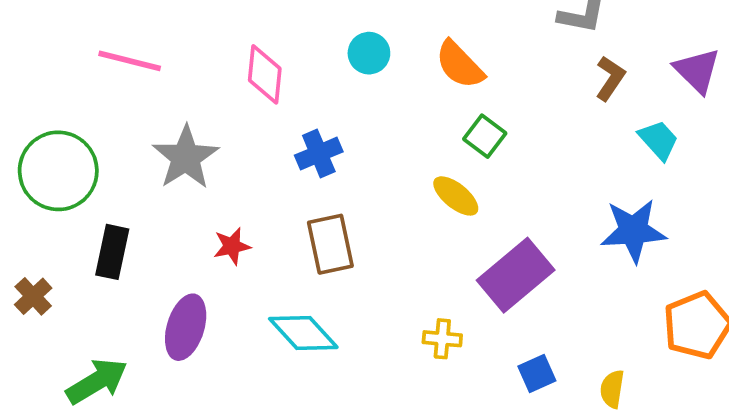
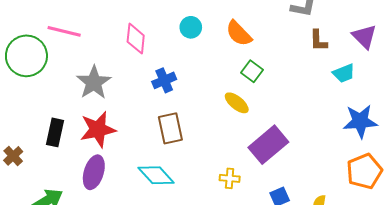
brown L-shape: (610, 78) -> (318, 41), turned 145
cyan trapezoid: (658, 140) -> (344, 73), turned 110
green circle: (58, 171) -> (26, 56), moved
blue star: (633, 231) -> (360, 121), moved
red star: (232, 246) -> (98, 129), moved, size x1.8

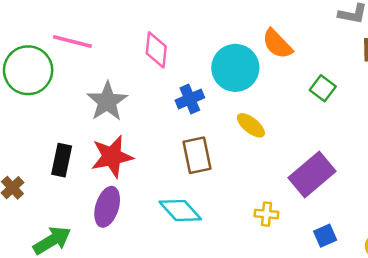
cyan circle: (191, 27) -> (235, 68), moved, size x1.8
green square: (252, 71) -> (323, 88), moved
yellow ellipse: (237, 103) -> (251, 125), moved

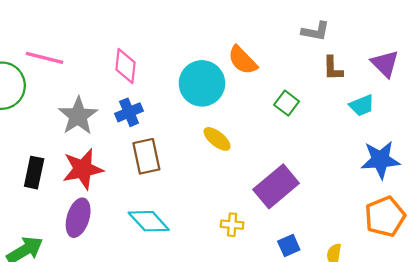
blue cross: (190, 99) -> (129, 112), moved
brown rectangle: (197, 155) -> (146, 156), moved

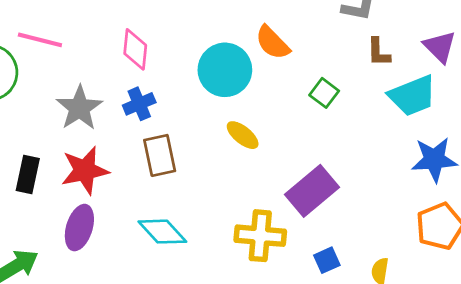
cyan trapezoid: (362, 105) -> (413, 96), size x1.6
yellow cross: (232, 225) -> (260, 236), size x1.8

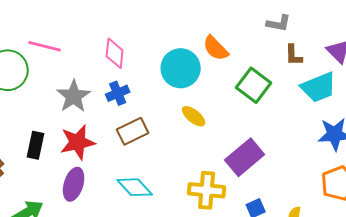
green square: (324, 93) -> (254, 85), size x1.6
brown rectangle: (160, 155) -> (133, 131), turned 76

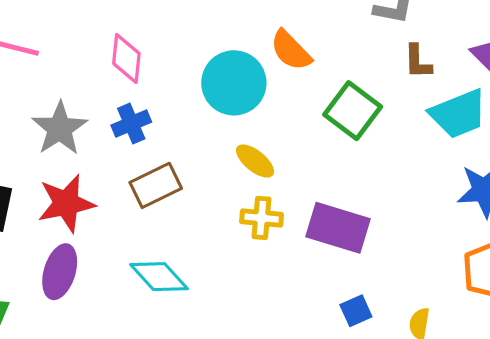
purple rectangle: (245, 157) -> (338, 228), turned 57
yellow cross: (207, 190) -> (262, 218), moved, size x0.7

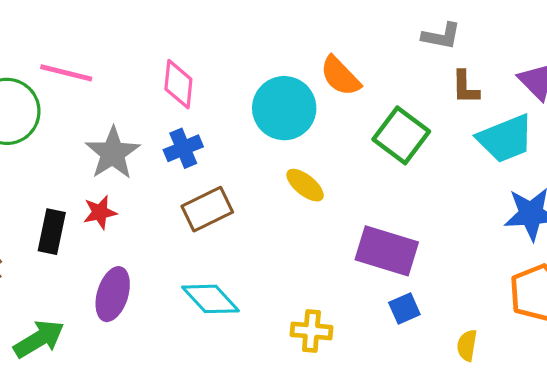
red star: (66, 203) -> (100, 212), moved, size x0.6
yellow cross: (262, 218) -> (311, 331), moved
blue square: (356, 311) -> (404, 309), moved

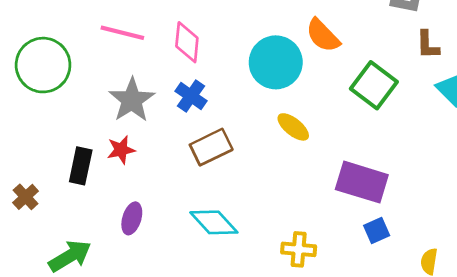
pink line: (66, 73) -> (122, 33), moved
blue cross: (183, 148) -> (191, 96), turned -32
purple ellipse: (113, 294) -> (132, 218), size x0.7

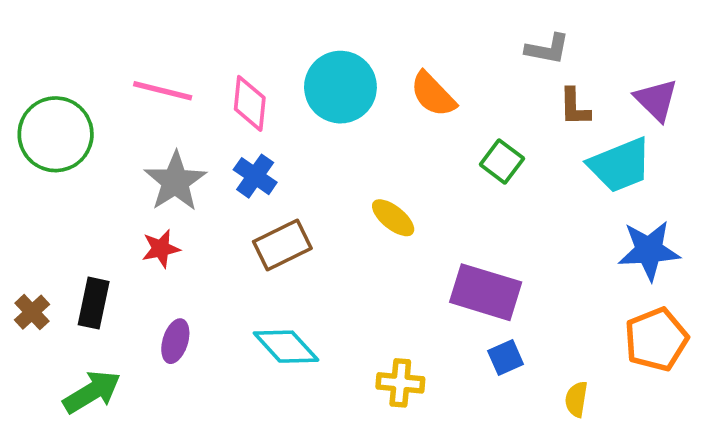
cyan circle: (276, 62) -> (340, 87), moved
green square: (374, 85) -> (502, 161), size x0.7
black rectangle: (81, 166) -> (94, 303), moved

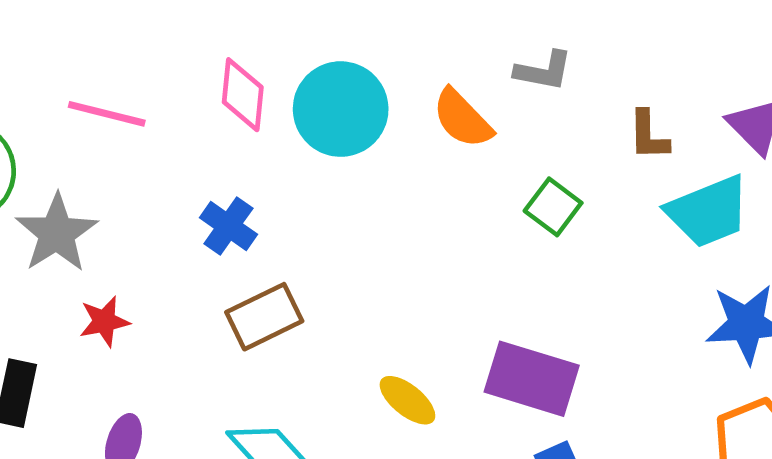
gray L-shape: (547, 49) -> (543, 71), moved
pink diamond: (250, 103) -> (243, 95), moved
gray star: (175, 181) -> (57, 233), moved
yellow ellipse: (393, 218) -> (407, 400), moved

